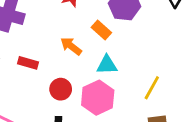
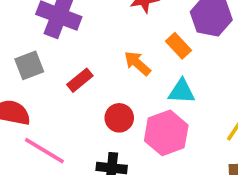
red rectangle: (28, 63) -> (80, 80), turned -60

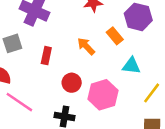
red rectangle: (80, 80) -> (46, 56), turned -42
cyan triangle: (182, 91) -> (131, 66), moved

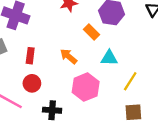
orange arrow: (86, 46) -> (69, 56), moved
red circle: (72, 83) -> (32, 83), moved

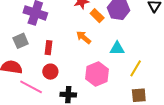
orange rectangle: (92, 32) -> (97, 16), moved
orange arrow: (69, 56) -> (84, 37), moved

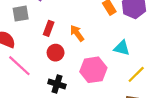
orange arrow: (84, 37) -> (77, 33), moved
red circle: (50, 72) -> (56, 53), moved

